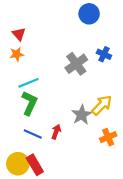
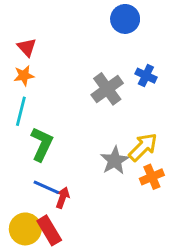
cyan line: (28, 83) -> (21, 111), moved, turned -54
red arrow: (56, 132) -> (63, 198), moved
orange cross: (108, 137) -> (152, 177), moved

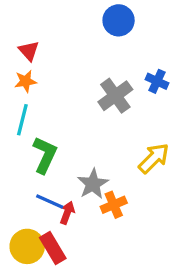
blue circle: (125, 19) -> (119, 20), moved
gray star: (115, 160) -> (93, 184), moved
orange cross: (152, 177) -> (114, 205), moved

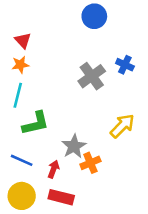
green L-shape: (45, 155) -> (36, 123), turned 52
blue line: (50, 202) -> (22, 160), moved
red rectangle: (53, 248) -> (61, 197), moved, turned -45

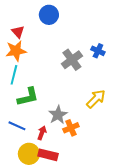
blue circle: (94, 16) -> (49, 15), moved
orange star: (20, 65) -> (16, 51), size x1.5
yellow circle: (22, 196) -> (29, 154), moved

